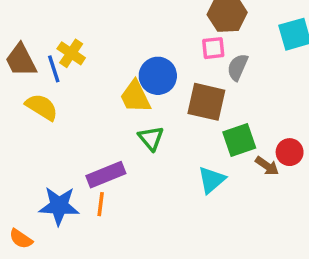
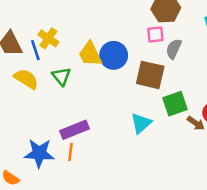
yellow trapezoid: (135, 97) -> (90, 54), moved
green triangle: (151, 138) -> (61, 76), moved
cyan triangle: (212, 180) -> (141, 123), moved

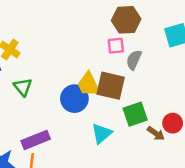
yellow trapezoid: (90, 54) -> (89, 84), moved
blue circle: (114, 55) -> (74, 99), moved

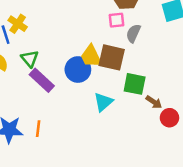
green square: (135, 114) -> (135, 84), turned 30
red circle: (173, 123) -> (169, 118), moved
purple rectangle: (36, 140) -> (42, 80), moved, turned 65

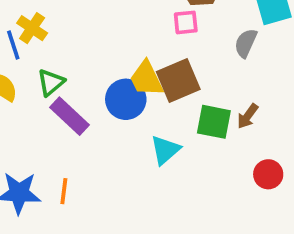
gray semicircle: (133, 33) -> (246, 43), moved
brown square: (112, 57) -> (178, 81), turned -36
green triangle: (30, 59) -> (51, 82), turned 30
brown arrow: (154, 102) -> (248, 116), moved, turned 91

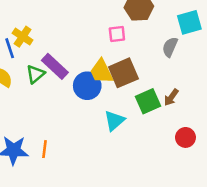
pink square: (186, 22) -> (117, 34), moved
purple rectangle: (70, 116) -> (55, 66), moved
green square: (214, 122) -> (148, 101), turned -35

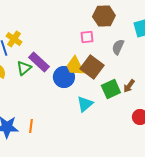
gray semicircle: (170, 47) -> (118, 47), moved
brown square: (123, 73) -> (92, 67), turned -30

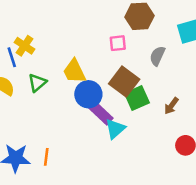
purple rectangle: (39, 62) -> (100, 112), moved
yellow trapezoid: (75, 66) -> (74, 71), moved
green square: (111, 89) -> (137, 98), moved

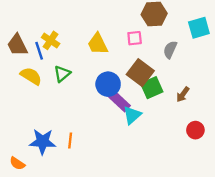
yellow trapezoid: (74, 71) -> (98, 44), moved

